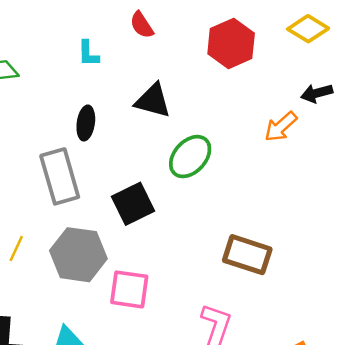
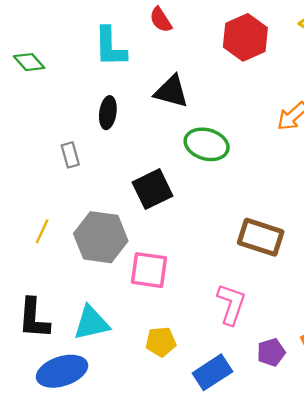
cyan L-shape: (88, 53) -> (110, 47), size x1.6
green ellipse: (190, 157) -> (207, 144), turned 63
gray rectangle: (60, 176) -> (70, 155), moved, size x0.5

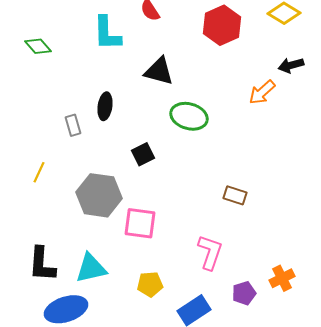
black ellipse: (108, 113) -> (105, 106), moved
black square: (153, 189) -> (143, 154), size x0.7
yellow line: (42, 231) -> (39, 172), moved
brown rectangle: (261, 237) -> (235, 195), size x0.6

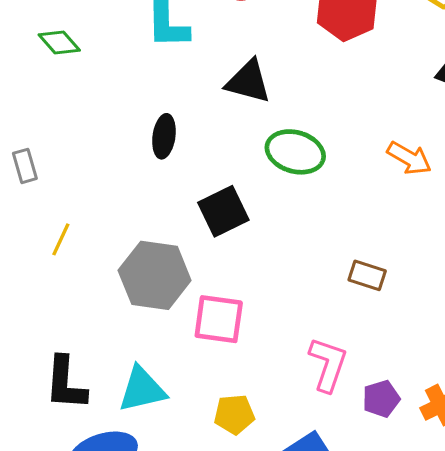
orange arrow: (262, 92) -> (409, 158), moved, turned -108
gray rectangle: (73, 125) -> (25, 166), moved
black square: (143, 154) -> (223, 211), size x1.4
purple pentagon: (244, 293) -> (381, 399), moved

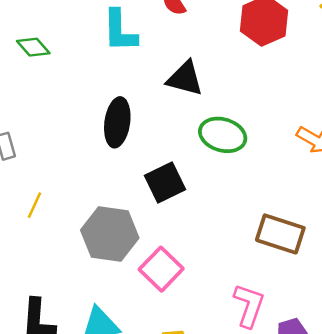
black ellipse: (164, 136) -> (117, 122), size x1.4
brown rectangle: (367, 275) -> (280, 234), size x1.6
pink square: (219, 319) -> (161, 269), turned 36

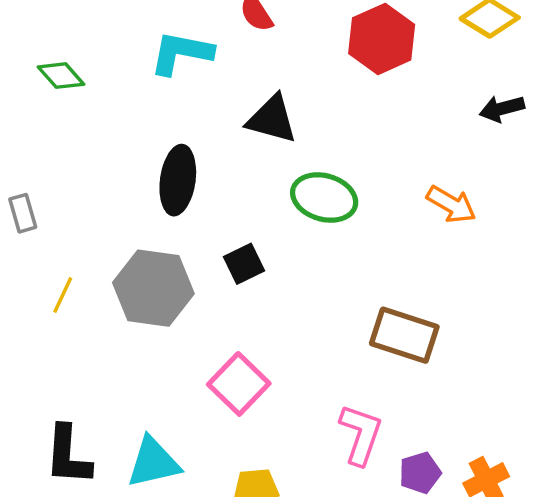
cyan L-shape: (120, 31) -> (181, 53), turned 102
black square: (165, 183) -> (244, 264), size x0.7
gray hexagon: (110, 234) -> (153, 288), moved

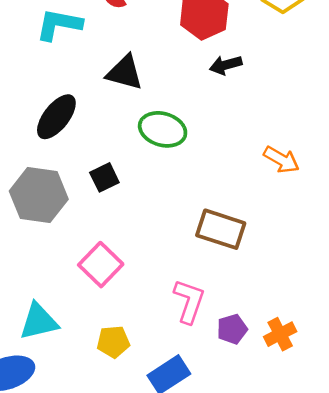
black arrow: (502, 109) -> (226, 65), moved
black ellipse: (178, 180) -> (56, 117), turned 30
orange arrow: (451, 204) -> (281, 160), moved

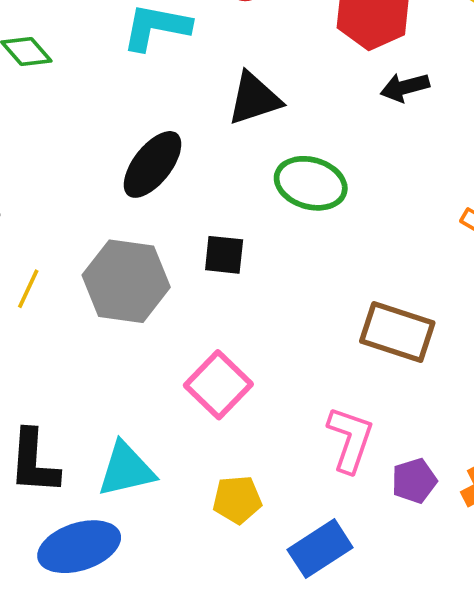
black triangle: (125, 73) -> (254, 99), turned -33
black square: (104, 177) -> (224, 255), turned 32

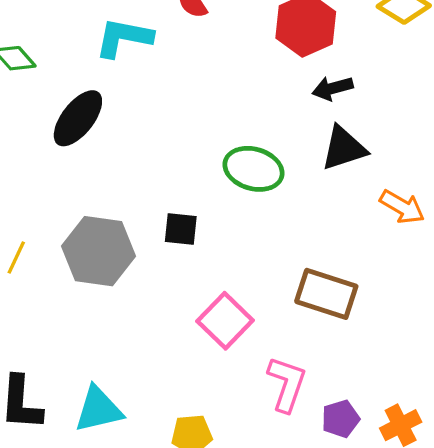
black triangle: (254, 99) -> (344, 148), moved
black ellipse: (153, 164) -> (78, 118), moved
pink square: (218, 385) -> (225, 321), moved

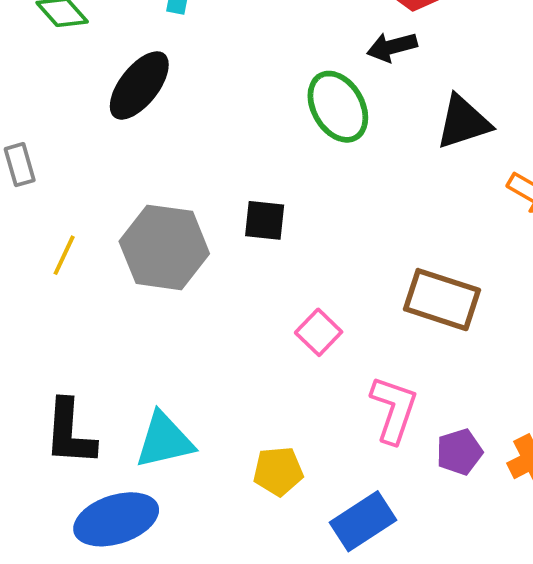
black arrow: (333, 88) -> (392, 47), moved
green ellipse: (254, 169) -> (338, 107), moved, turned 44
pink square: (225, 321) -> (319, 332), size x0.7

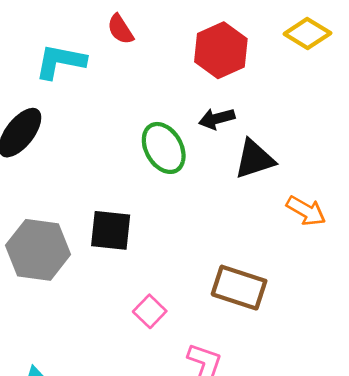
black arrow: (392, 47) -> (217, 119), moved
black square: (265, 220) -> (111, 230), size x1.4

